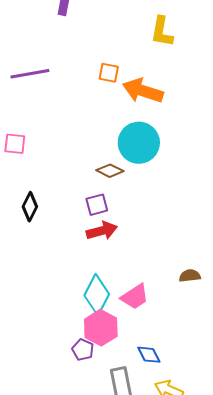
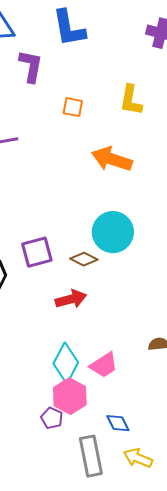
orange square: (109, 73) -> (73, 107), moved
cyan circle: (139, 143) -> (113, 232), moved
brown diamond: (110, 171) -> (84, 259), moved
purple square: (97, 205) -> (37, 252), moved, size x1.4

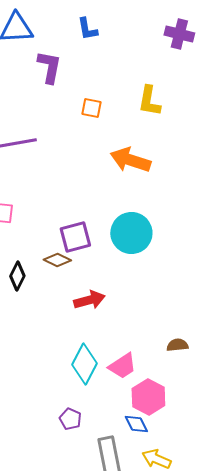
blue L-shape: (69, 28) -> (87, 29), size x0.6
purple square: (37, 252) -> (75, 237), moved
brown diamond: (84, 259) -> (57, 260), moved
pink hexagon: (70, 396) -> (148, 397), moved

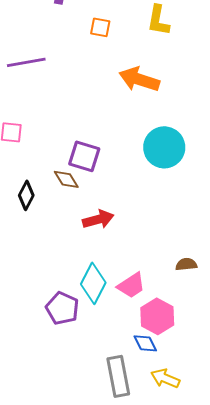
cyan circle: (131, 233) -> (164, 147), moved
purple square: (75, 237) -> (84, 156), turned 32
brown diamond: (57, 260) -> (66, 179), turned 32
purple pentagon: (70, 419) -> (62, 308), moved, size x1.5

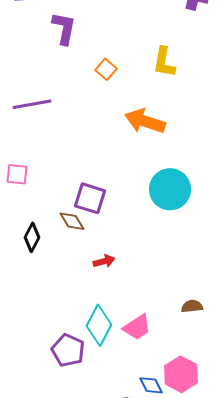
orange square: (100, 27) -> (106, 69), turned 30
red arrow: (98, 219) -> (104, 261), size x0.7
pink hexagon: (157, 316) -> (181, 374), moved

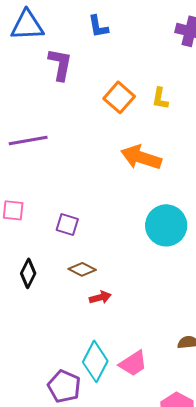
yellow L-shape: (164, 62) -> (160, 98), size x0.7
orange square: (106, 69) -> (119, 97), moved, size x1.4
purple square: (90, 198) -> (67, 224), moved, size x0.7
brown diamond: (72, 221) -> (82, 269), moved, turned -32

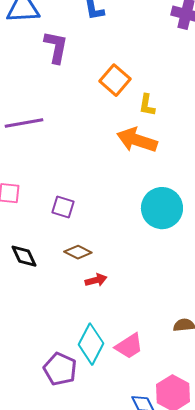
yellow L-shape: (160, 98) -> (147, 105), moved
black diamond: (28, 273) -> (24, 256), turned -52

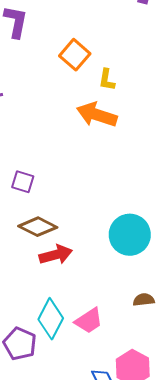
cyan circle: (162, 208) -> (130, 235), moved
brown diamond: (78, 252) -> (38, 227), size x1.4
red arrow: (96, 280) -> (56, 255), size x1.5

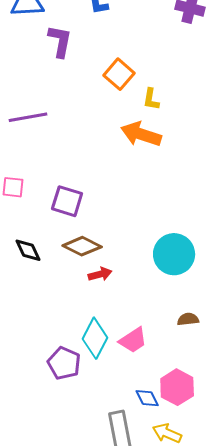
purple square: (23, 182) -> (67, 201), size x1.4
red arrow: (56, 255) -> (100, 274), size x0.7

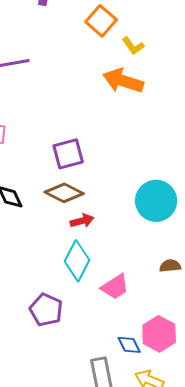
yellow L-shape: (151, 99) -> (133, 46), turned -45
purple square: (67, 201) -> (68, 154), moved, turned -32
cyan diamond: (95, 338) -> (77, 261), moved

